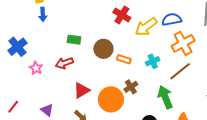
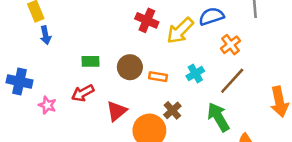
orange cross: (183, 43) -> (231, 45), size x0.7
blue cross: (17, 47) -> (19, 81), turned -30
red triangle: (82, 90) -> (117, 111), moved

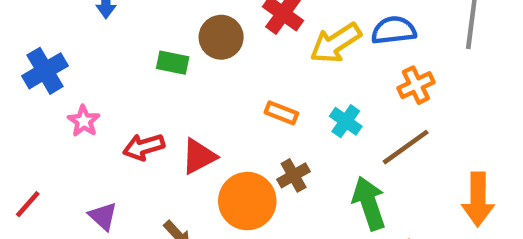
brown circle: (130, 67) -> (221, 37), moved
cyan cross: (195, 73) -> (346, 121), turned -36
blue cross: (19, 81) -> (45, 71), turned 35
red arrow: (83, 93) -> (144, 147), moved

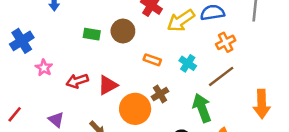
brown circle: (221, 37) -> (123, 31), moved

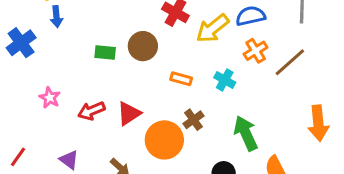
blue cross: (22, 41) -> (21, 43), moved
orange cross: (226, 42) -> (256, 51), moved
brown line: (221, 76) -> (290, 62), moved

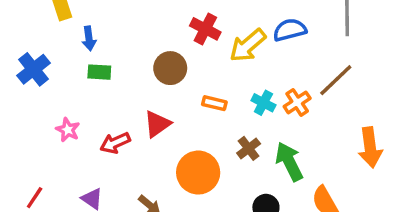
blue arrow: (56, 17) -> (89, 38), moved
orange cross: (256, 51) -> (297, 102), moved
green rectangle: (105, 53) -> (99, 72), moved
red triangle: (129, 113) -> (157, 124), moved
brown cross: (193, 120) -> (249, 148), moved

